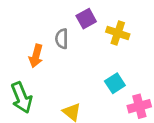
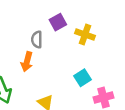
orange arrow: (36, 56) -> (27, 62), moved

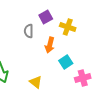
orange arrow: (27, 62) -> (50, 45), moved

